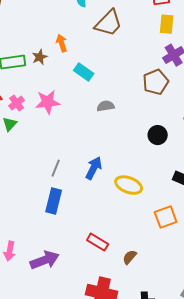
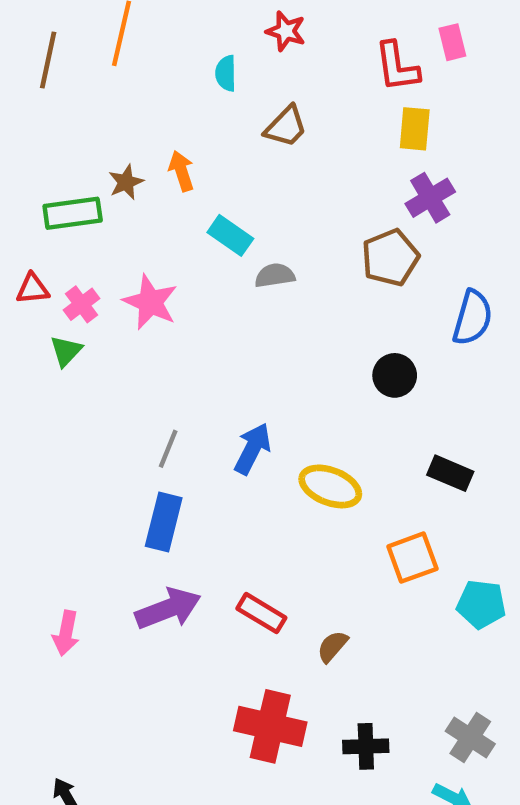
brown trapezoid: (109, 23) -> (286, 127), size x0.7
brown star: (40, 57) -> (126, 182), moved
pink star: (48, 102) -> (150, 302), turned 30
gray semicircle: (106, 106) -> (275, 275), moved
purple arrow: (45, 260) -> (168, 609), moved

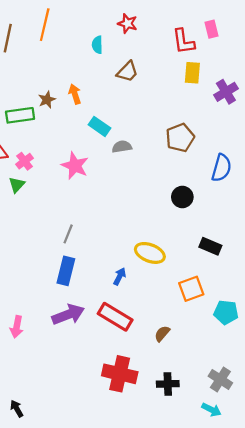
purple cross: (430, 198) -> (226, 92), moved
pink star: (150, 302) -> (75, 166), moved
blue arrow: (253, 449) -> (120, 276), moved, size x0.7
red rectangle: (261, 613) -> (115, 317), size x1.4
brown semicircle: (332, 646) -> (162, 334), moved

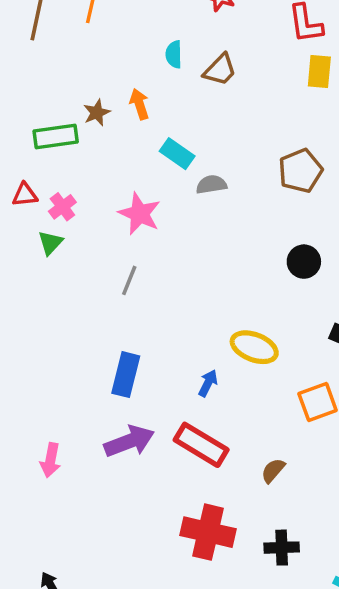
cyan semicircle: (97, 45) -> (174, 54), moved
gray line: (68, 234) -> (129, 280), moved

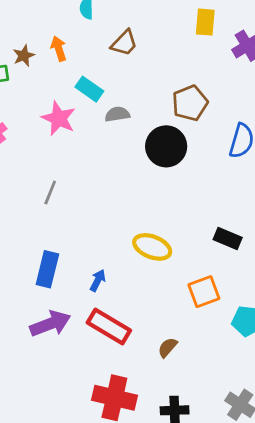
brown trapezoid: (220, 70) -> (124, 43), moved
pink star: (140, 214) -> (59, 118), moved
black circle: (304, 262) -> (166, 146), moved, size x1.5
blue arrow: (208, 383) -> (98, 280), moved

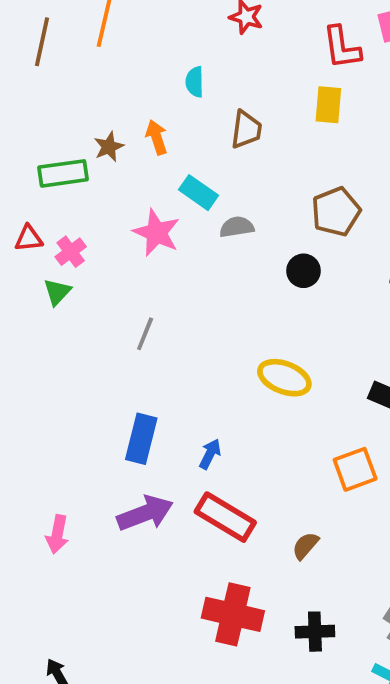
yellow rectangle: (205, 22) -> (328, 105), moved
brown trapezoid: (124, 43) -> (246, 130), turned -36
black circle: (166, 146) -> (303, 271), size x0.6
yellow ellipse: (152, 247) -> (284, 378), moved

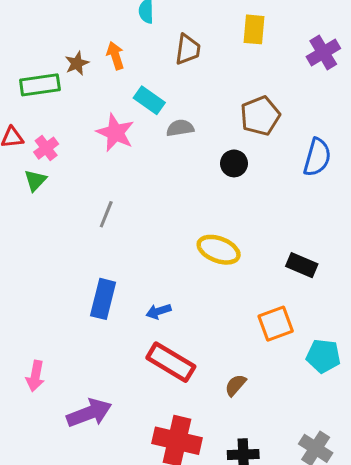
blue arrow: (210, 454) -> (159, 311), turned -135
purple arrow: (145, 513) -> (89, 413), moved

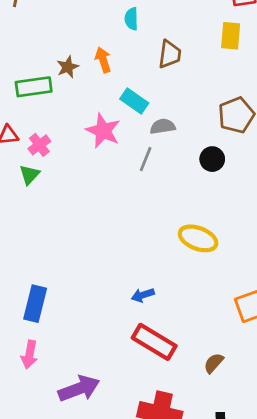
gray line: (106, 214) -> (146, 159), moved
blue rectangle: (103, 299) -> (35, 304), moved

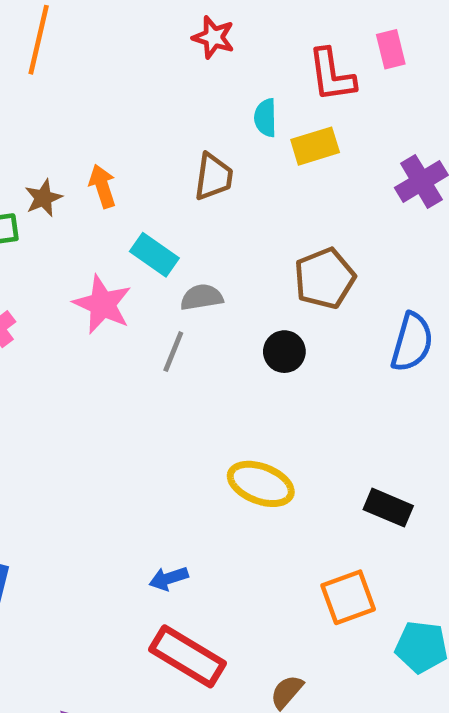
cyan semicircle: (131, 19) -> (265, 118), moved
yellow rectangle: (231, 36) -> (315, 146), turned 68

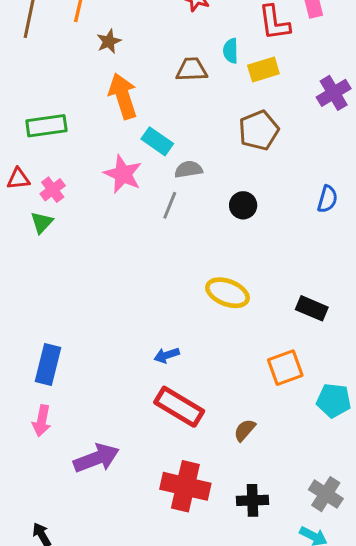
brown trapezoid: (213, 177) -> (192, 70), moved, turned -100
orange arrow: (102, 186) -> (123, 96), size x1.6
brown star: (43, 198) -> (109, 41), moved
brown pentagon: (325, 278) -> (259, 130), moved
blue semicircle: (412, 342) -> (327, 199), size x0.7

